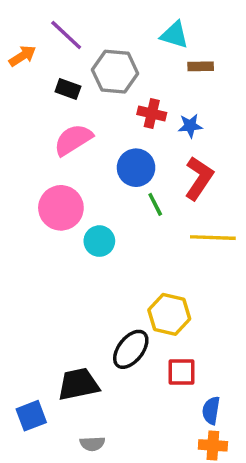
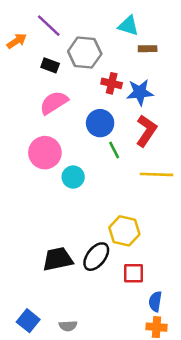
blue star: (190, 126) -> (140, 92), size x1.5
black trapezoid: (78, 384) -> (58, 259), moved
blue square: (31, 416) -> (28, 321), moved, turned -30

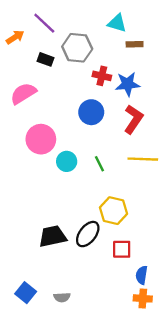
pink semicircle: (54, 103) -> (23, 93), moved
green line: (114, 150) -> (99, 164), moved

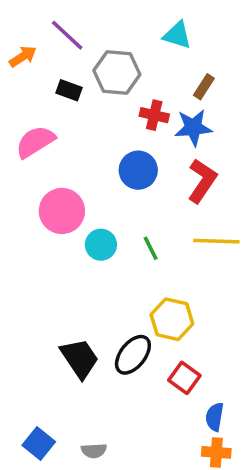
brown rectangle: (135, 44) -> (204, 87), moved, turned -56
black trapezoid: (53, 236) -> (80, 358), turned 68
red square: (122, 249) -> (184, 378), turned 36

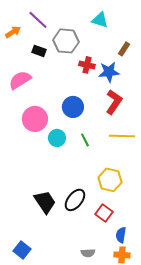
brown rectangle: (204, 87) -> (124, 49), moved
blue circle: (138, 170) -> (73, 107), moved
yellow hexagon: (172, 319) -> (110, 180), moved
gray semicircle: (94, 451) -> (88, 253), moved

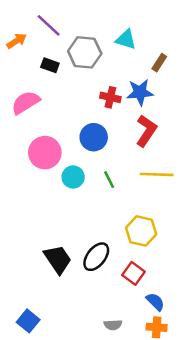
cyan triangle: (100, 20) -> (126, 40), moved
red cross: (87, 65) -> (110, 97), moved
blue semicircle: (121, 235) -> (155, 302), turned 126

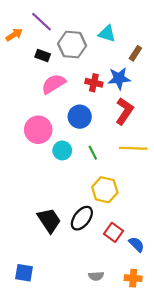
pink semicircle: (26, 102) -> (53, 84), moved
yellow hexagon: (141, 231) -> (105, 190), moved
blue semicircle: (155, 302) -> (136, 244), moved
blue square: (28, 321) -> (24, 273), turned -30

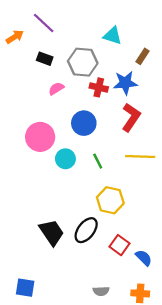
gray hexagon: (72, 45) -> (83, 62), moved
pink semicircle: (53, 84) -> (56, 89), size x0.6

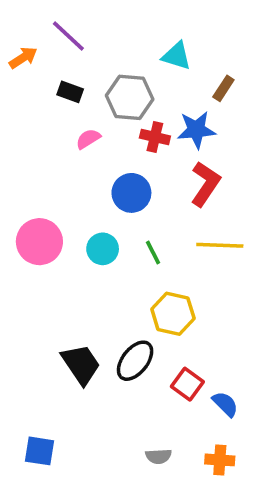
pink circle: (40, 137) -> (39, 242), moved

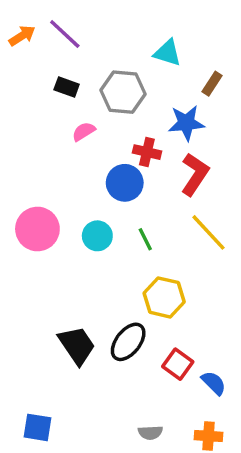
orange arrow: (23, 58) -> (22, 36), moved
red cross: (155, 137) -> (147, 152), moved
yellow line: (220, 245) -> (209, 232), turned 45

